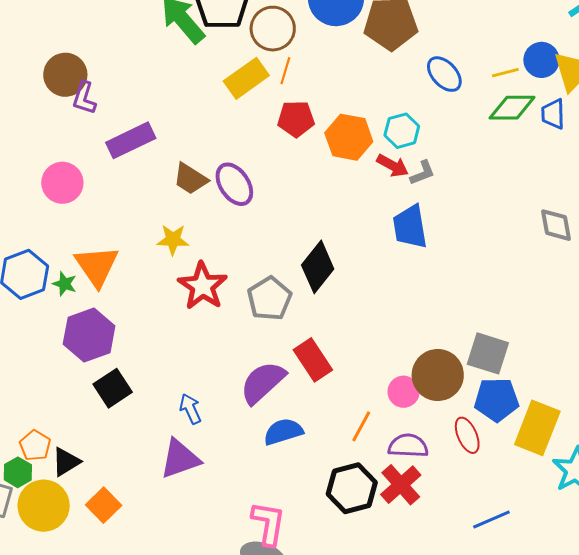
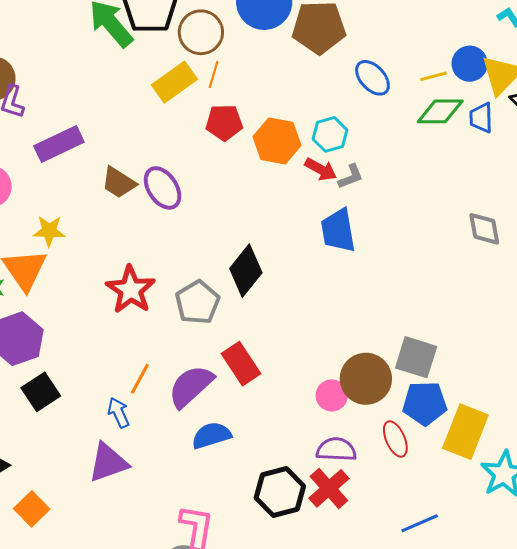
yellow star: (173, 240) -> (49, 231), moved
orange line: (361, 426) -> (140, 379), moved

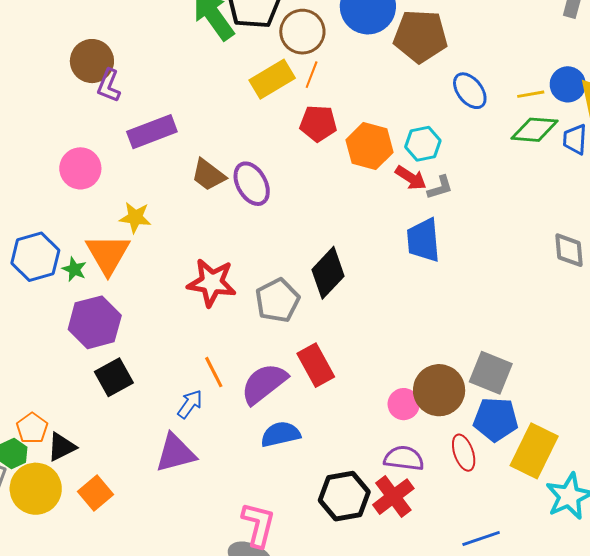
red star: (131, 290) -> (212, 283), turned -30
orange line: (140, 379) -> (214, 372), turned -60
blue arrow: (119, 413) -> (190, 404), turned 56

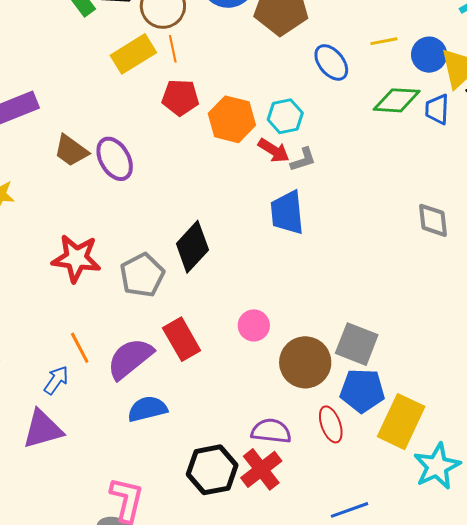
orange line: (312, 75) -> (173, 49), turned -32
yellow line: (531, 94) -> (384, 41), moved
pink circle: (404, 404) -> (254, 325), moved

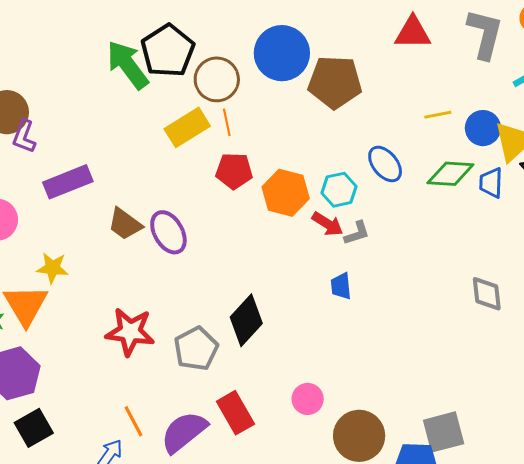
blue ellipse: (331, 62) -> (385, 164), moved
blue trapezoid: (287, 213) -> (341, 286), size x0.6
gray square: (357, 344) -> (444, 432), moved, turned -36

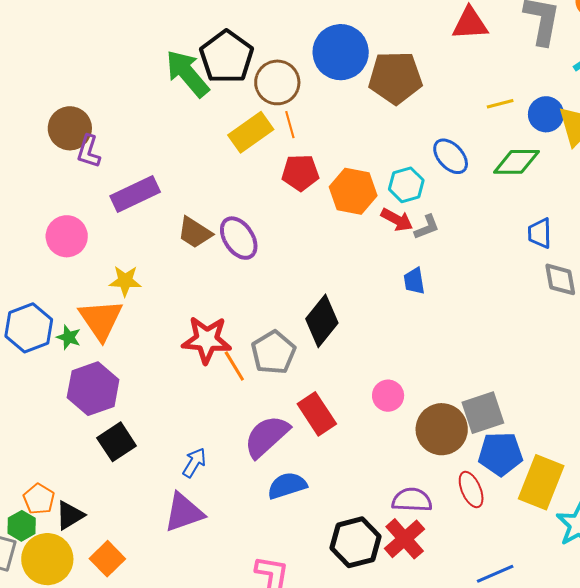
blue trapezoid: (491, 183) -> (540, 233), moved
orange line: (134, 421) -> (234, 366), moved
gray square: (444, 432) -> (483, 413), moved

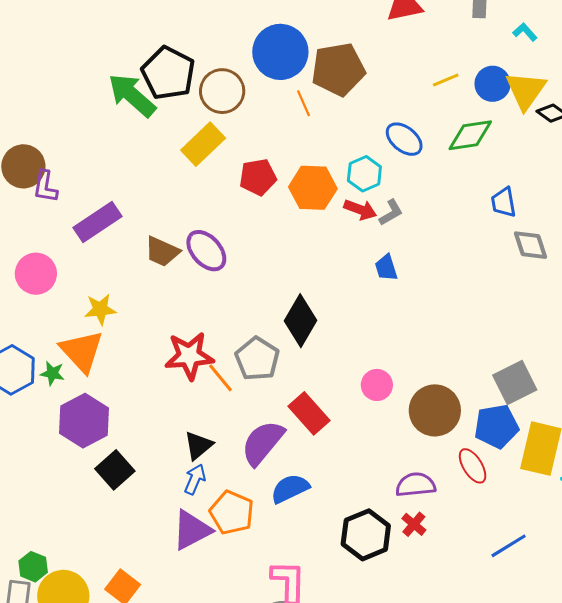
orange line: (290, 125) -> (303, 103), moved
gray square: (483, 413) -> (515, 382), moved
orange pentagon: (39, 499) -> (232, 513), moved, size x1.4
black triangle: (70, 515) -> (198, 445), moved
red cross: (405, 539) -> (414, 524), size x0.6

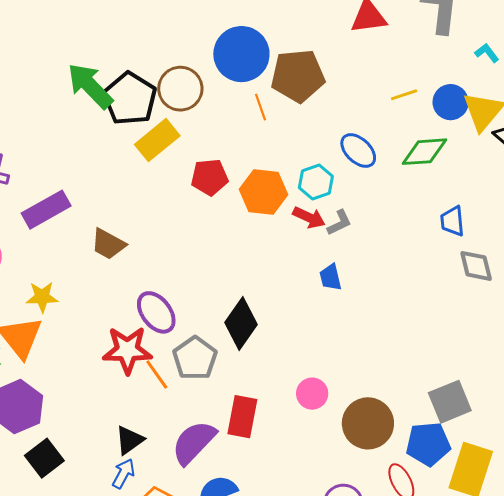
black pentagon: (168, 73) -> (130, 99), moved
purple ellipse: (206, 251) -> (156, 312), moved
red rectangle: (309, 413) -> (242, 417), turned 48

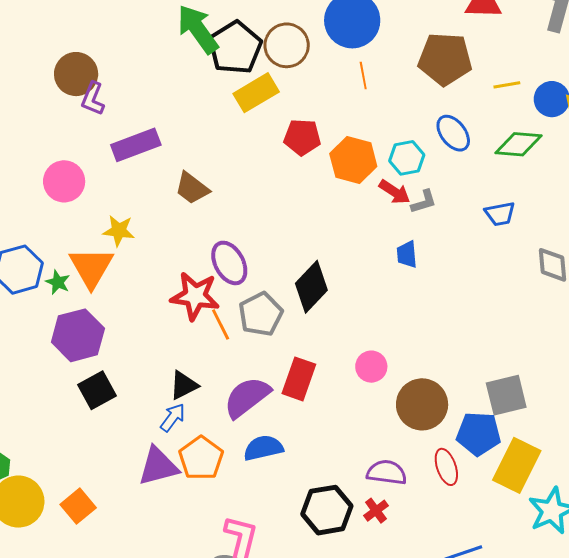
brown pentagon: (298, 76) -> (445, 59), moved
blue trapezoid: (452, 221) -> (500, 214), moved, turned -104

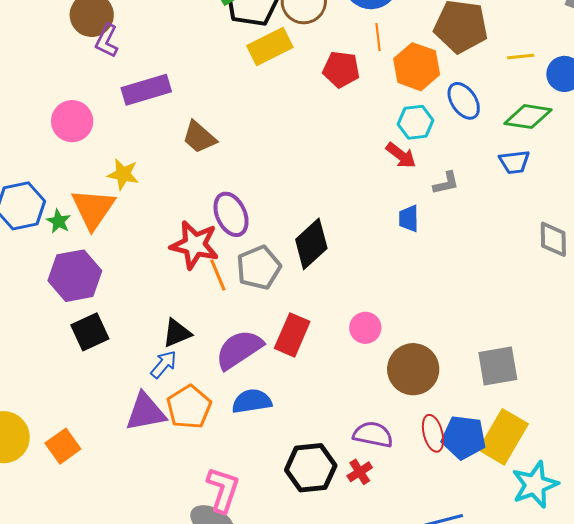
red pentagon: (302, 137) -> (341, 69), moved
orange hexagon: (353, 160) -> (417, 67), moved
gray L-shape: (424, 202) -> (446, 183), moved
blue trapezoid: (500, 214) -> (514, 162), moved
blue pentagon: (479, 434) -> (464, 437), moved

